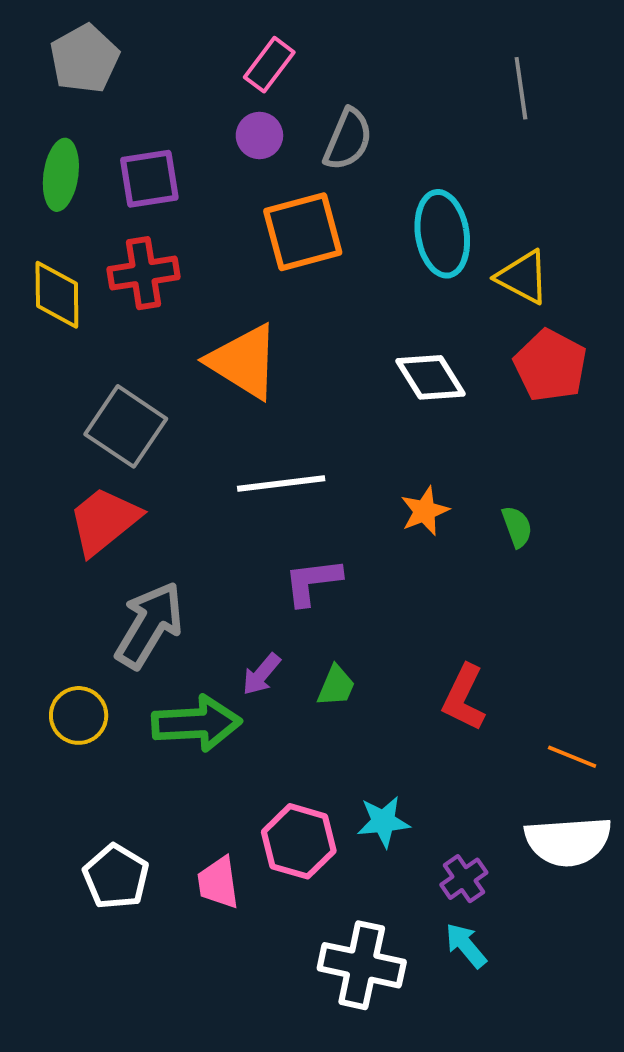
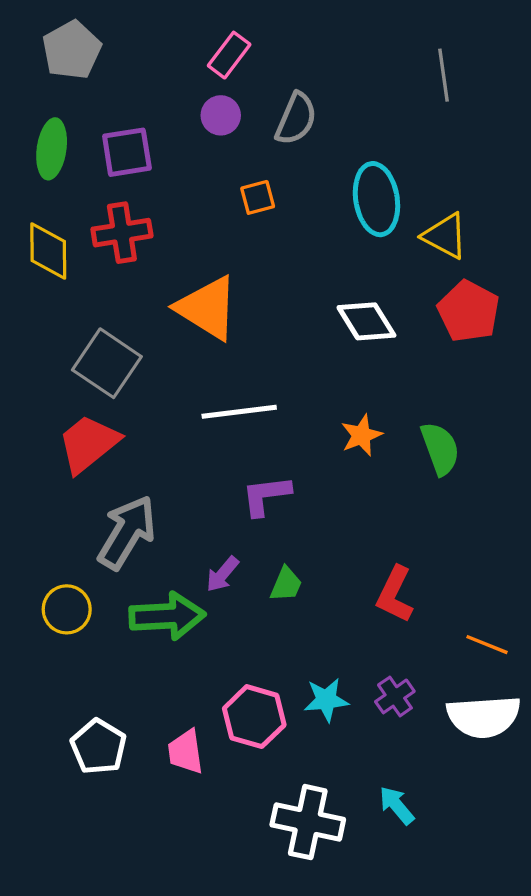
orange square: (303, 232) -> (258, 197), size x0.5
green semicircle: (517, 527) -> (440, 449), size x1.5
purple cross: (464, 879) -> (395, 696), moved

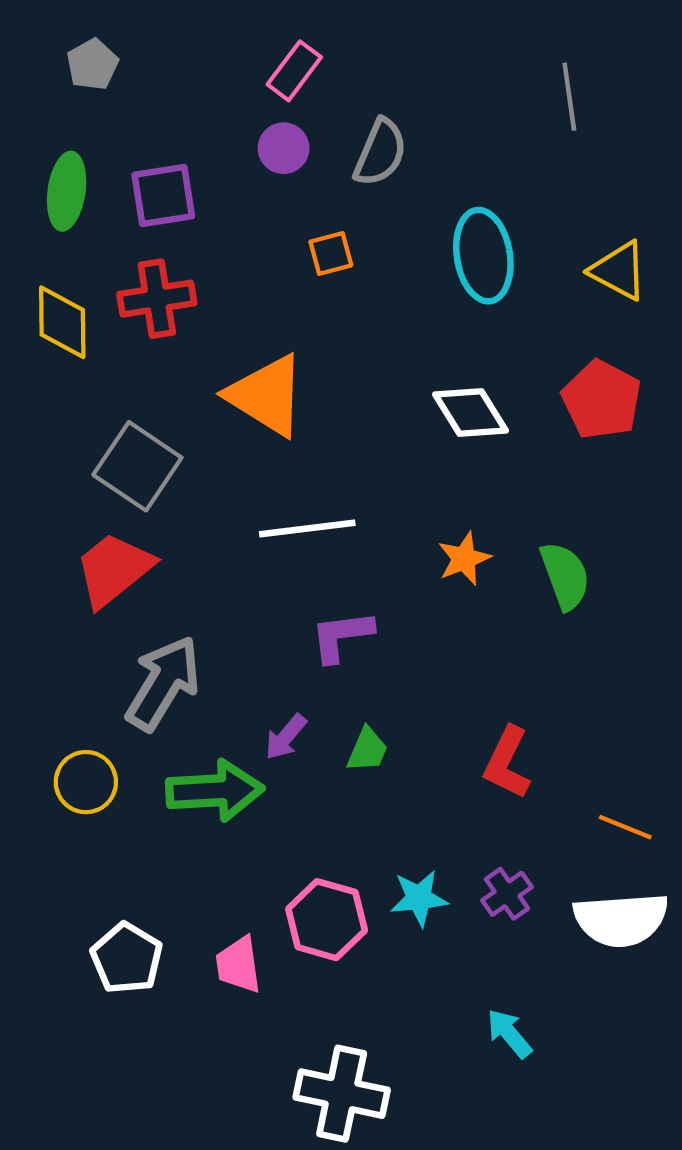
gray pentagon: (72, 50) -> (92, 64), size x0.7
yellow triangle: (445, 236) -> (619, 271), moved
white cross: (308, 822) -> (342, 1094), moved

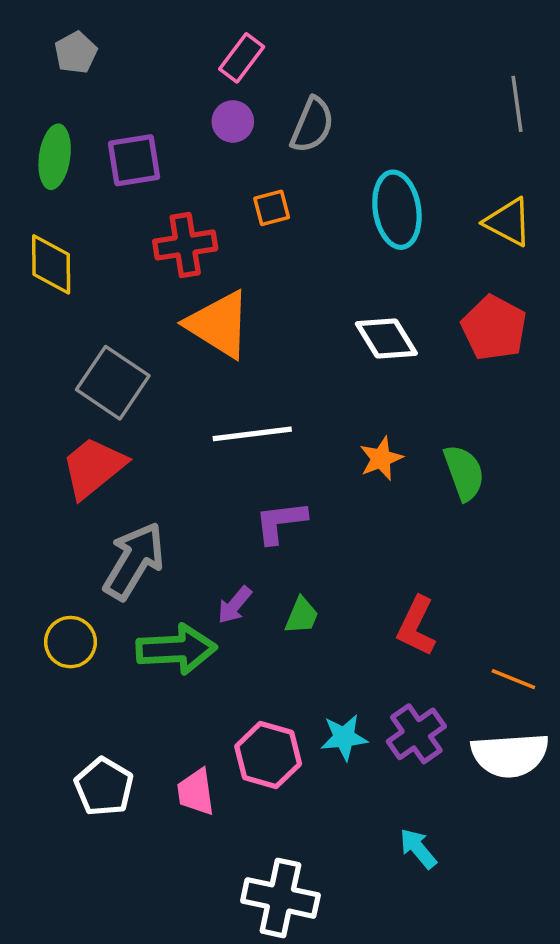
gray line: (569, 97) -> (517, 104), moved
red cross: (157, 299) -> (185, 245), moved
purple cross: (507, 894) -> (416, 734), size x1.4

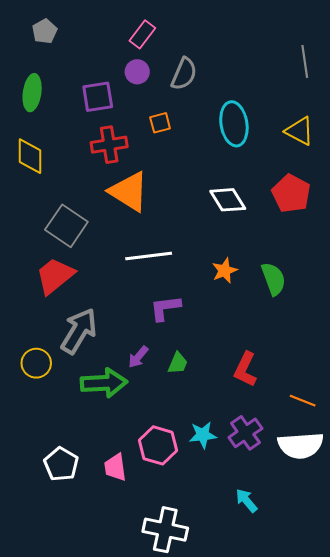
purple square: (134, 160) -> (98, 97), moved
yellow circle: (70, 642) -> (36, 363), moved

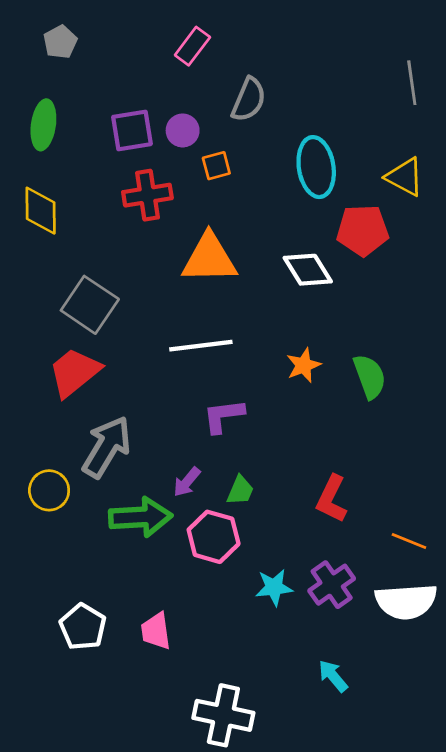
purple circle: (137, 72) -> (183, 130), moved
orange triangle: (129, 191) -> (209, 258), moved, turned -33
red pentagon: (291, 194) -> (363, 230), moved, turned -30
pink hexagon: (158, 445) -> (214, 537), moved

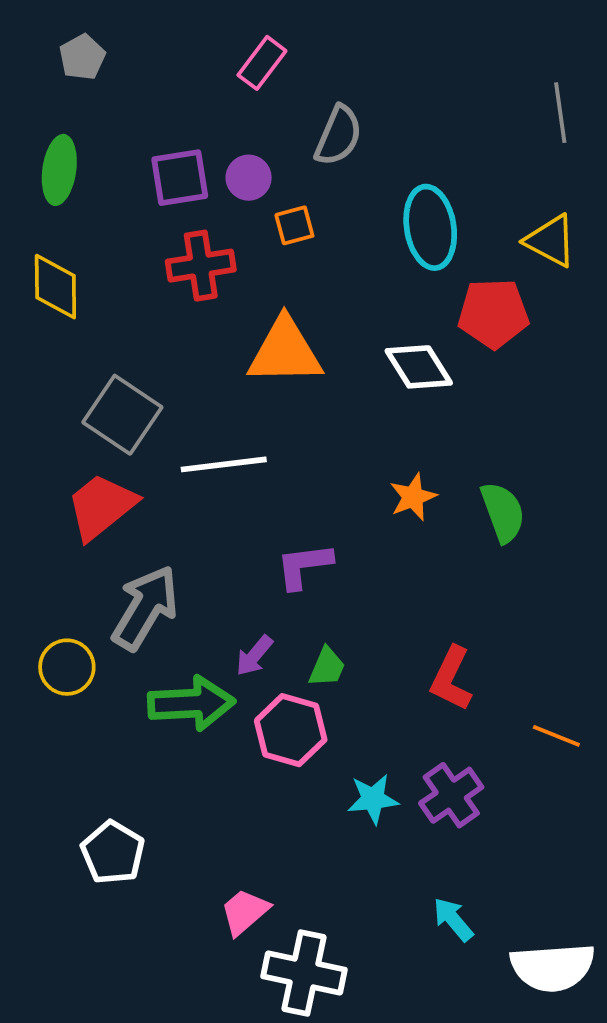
white line: (201, 346) -> (224, 464), moved
white semicircle: (406, 601) -> (553, 967), moved
pink trapezoid: (156, 631) -> (245, 912), moved, turned 57

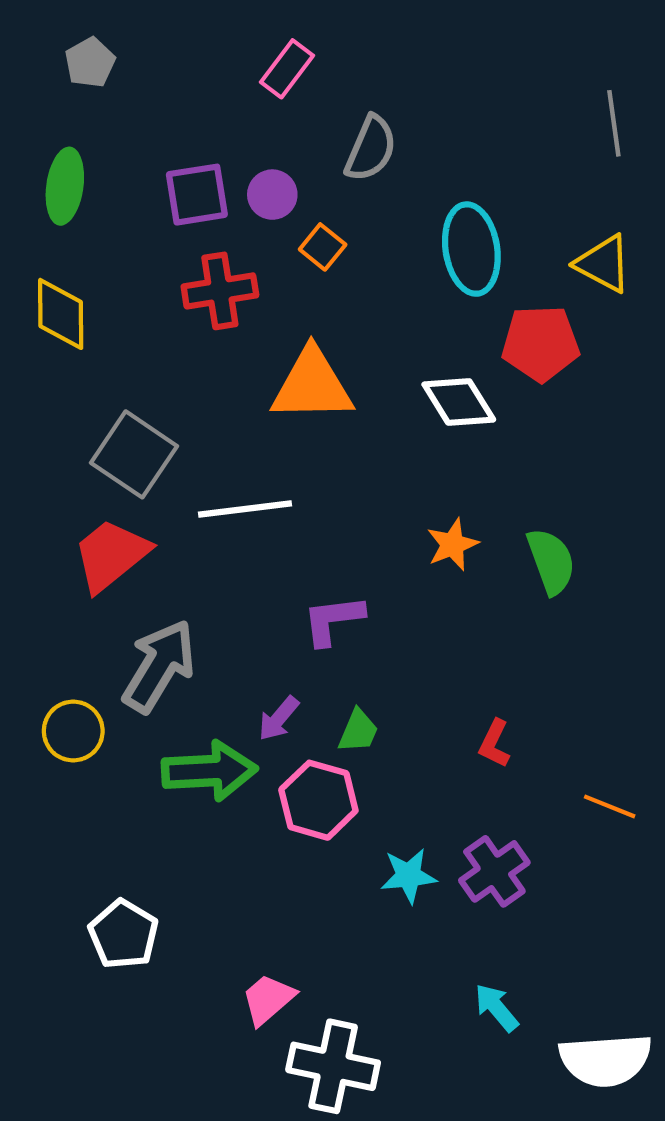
orange square: (294, 225) -> (323, 247), turned -36
red L-shape: (451, 679) -> (494, 744), size x0.7

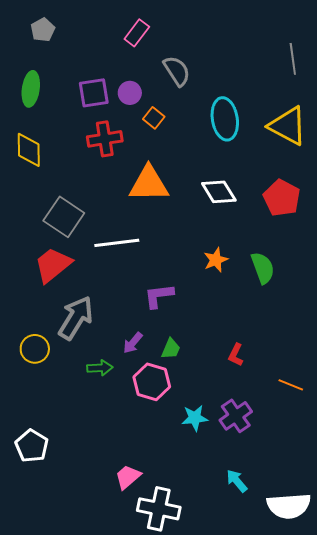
gray semicircle: (371, 148) -> (177, 71), turned -56
yellow triangle: (603, 264) -> (288, 126), size x1.4
red pentagon: (541, 343) -> (282, 198), moved, turned 30
green arrow: (209, 771) -> (100, 368), size x0.6
white pentagon: (124, 934) -> (32, 446), moved

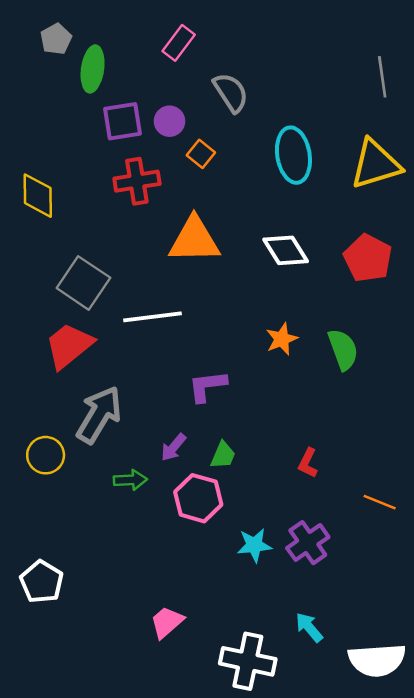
green ellipse: (31, 89) -> (93, 69), moved
yellow triangle: (288, 126) -> (376, 164), turned -45
white cross: (159, 509) -> (248, 661), moved

